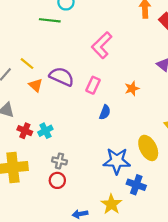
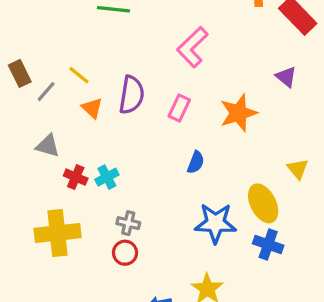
purple semicircle: (62, 77) -> (132, 95), turned 75
orange star: (132, 88) -> (238, 113), size x1.6
blue semicircle: (105, 112) -> (196, 162), moved
blue cross: (136, 185) -> (268, 244), moved

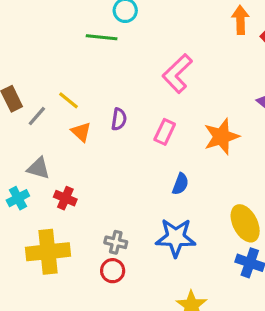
purple semicircle: (132, 95) -> (119, 119), size x0.6
cyan cross: (107, 177) -> (18, 198), moved
blue star: (215, 223) -> (176, 238), moved

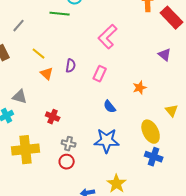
gray line: (37, 116) -> (19, 26), moved
orange star: (221, 137) -> (140, 88), moved, size x0.6
blue semicircle: (180, 184) -> (110, 107), turned 120
red cross: (65, 198) -> (53, 117), moved

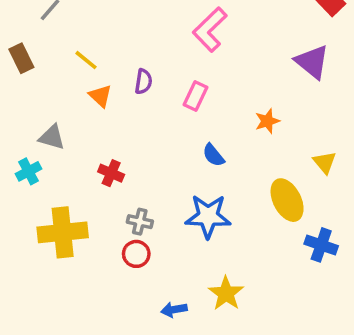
purple triangle: (165, 55) -> (312, 62), size x1.5
blue cross: (154, 157) -> (321, 245), moved

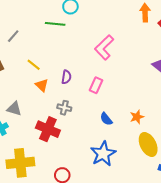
orange star: (267, 121) -> (137, 117), moved
red cross: (111, 173) -> (48, 129), size x1.6
blue star: (208, 216) -> (103, 154), turned -30
gray cross: (140, 222) -> (64, 108), moved

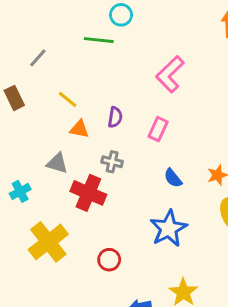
orange triangle: (42, 85) -> (79, 129), turned -32
gray triangle: (14, 109) -> (57, 163), moved
yellow cross: (20, 163) -> (48, 242), turned -32

